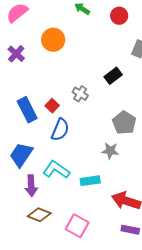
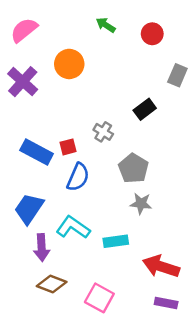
purple cross: (16, 54) -> (23, 82), size x1.4
red square: (52, 106) -> (68, 147), turned 32
blue rectangle: (27, 110) -> (37, 152), turned -35
gray pentagon: (124, 123) -> (133, 168), moved

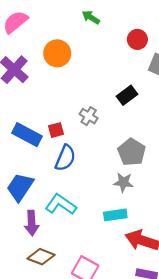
red circle: (152, 34) -> (137, 39), moved
gray pentagon: (133, 168) -> (132, 152), moved
cyan rectangle: (116, 241) -> (115, 215), moved

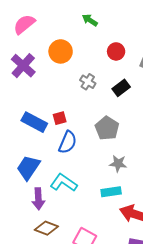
red circle: (137, 39) -> (116, 51), moved
gray cross: (89, 116) -> (88, 82), moved
gray pentagon: (132, 152) -> (107, 128), moved

